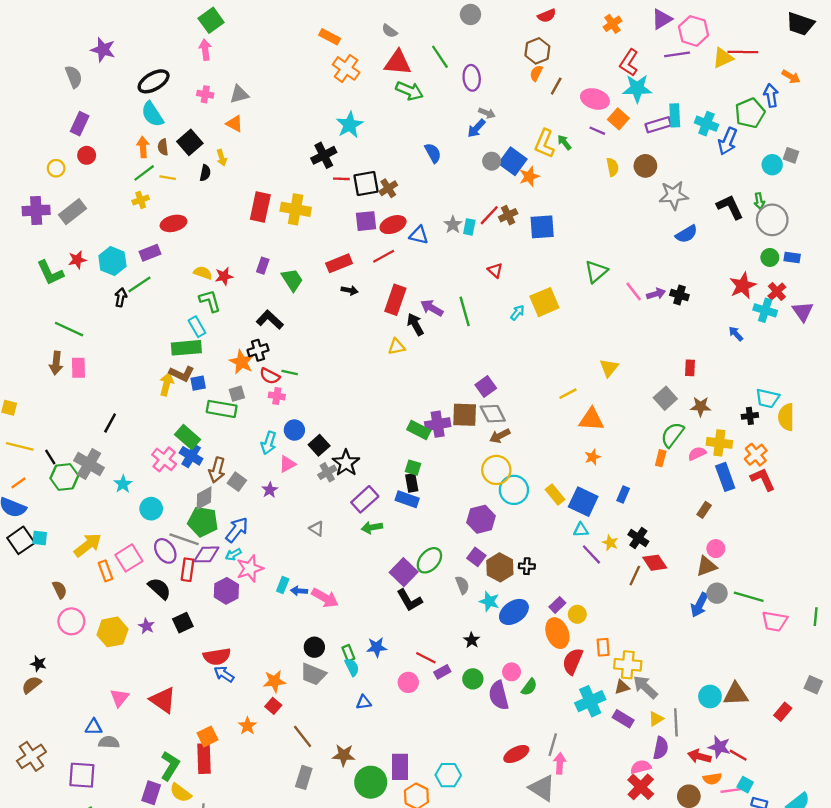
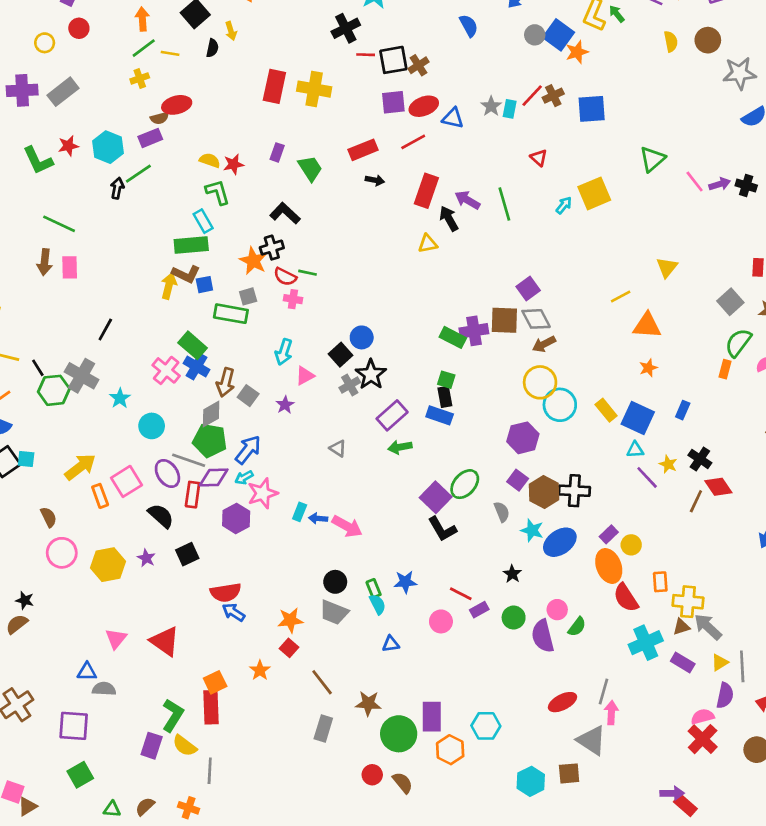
brown semicircle: (163, 147) -> (160, 118), moved, turned -98
blue circle: (294, 430) -> (362, 337), moved
black cross: (527, 566) -> (574, 491), size x1.6
red semicircle: (573, 661) -> (626, 598), turned -56

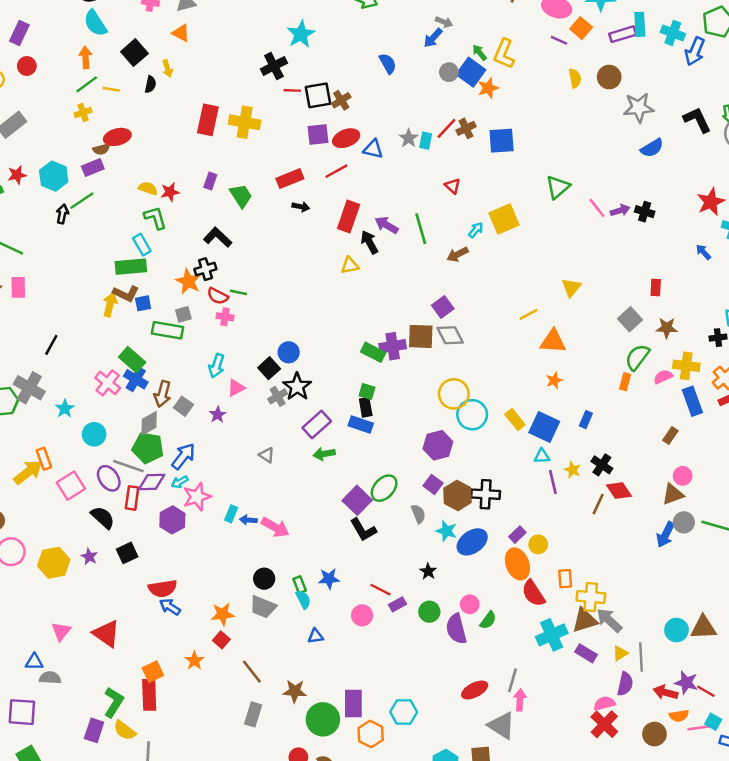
green arrow: (617, 14) -> (479, 53), moved
brown arrow: (544, 344) -> (457, 254), moved
purple line: (647, 477) -> (553, 482), turned 30
orange rectangle: (100, 496) -> (44, 459), moved
brown triangle: (681, 627) -> (585, 620), size x1.6

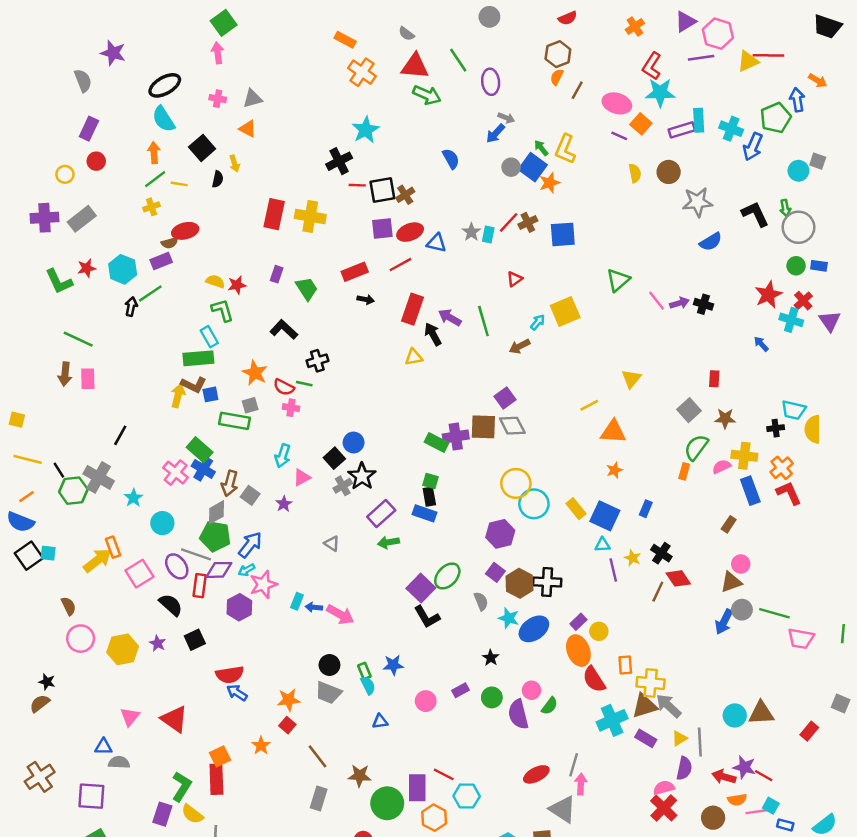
red triangle: (453, 186) -> (515, 279), turned 42
black cross: (205, 269) -> (317, 361), moved
red line: (380, 590) -> (444, 774), moved

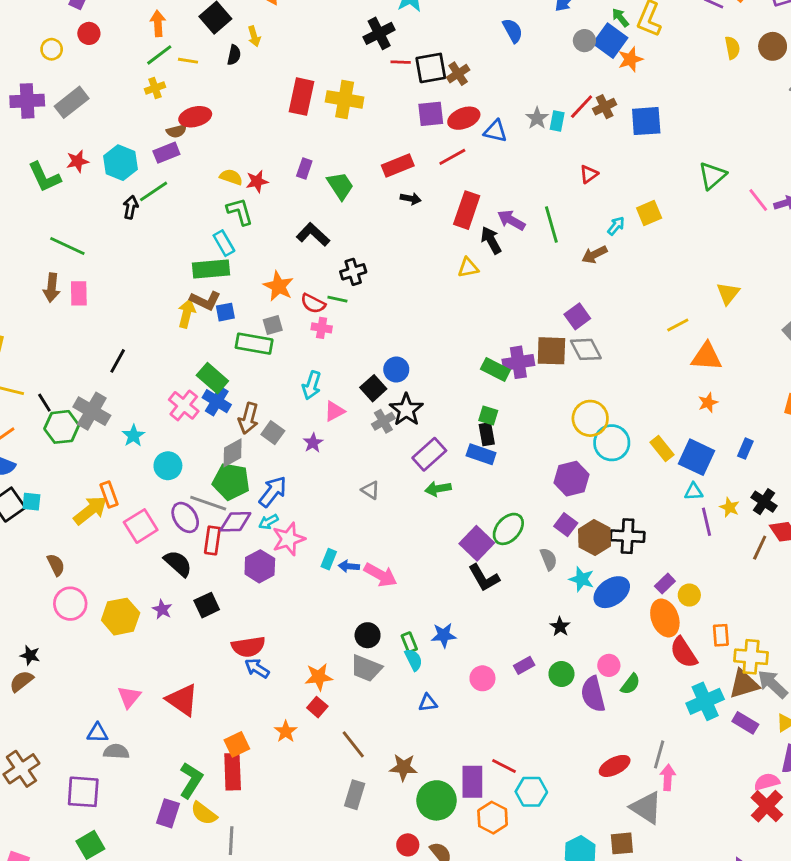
yellow square: (565, 311) -> (649, 213), size x0.7

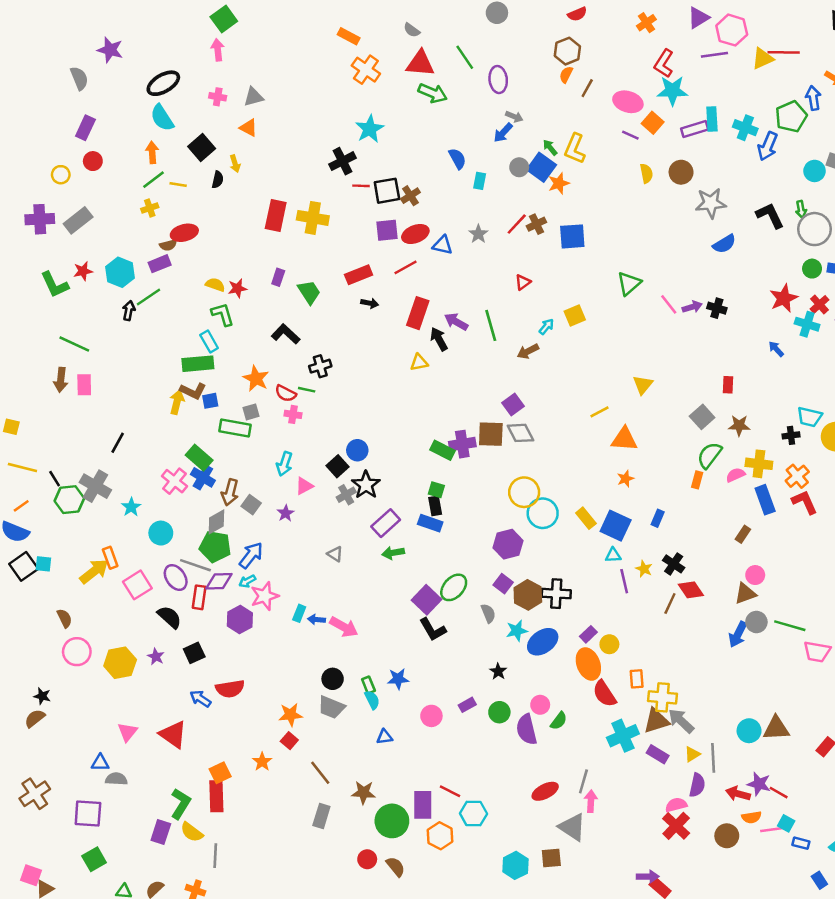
cyan rectangle: (557, 121) -> (480, 181), moved
cyan star: (582, 579) -> (517, 631), turned -30
blue arrow: (257, 668) -> (200, 699), moved

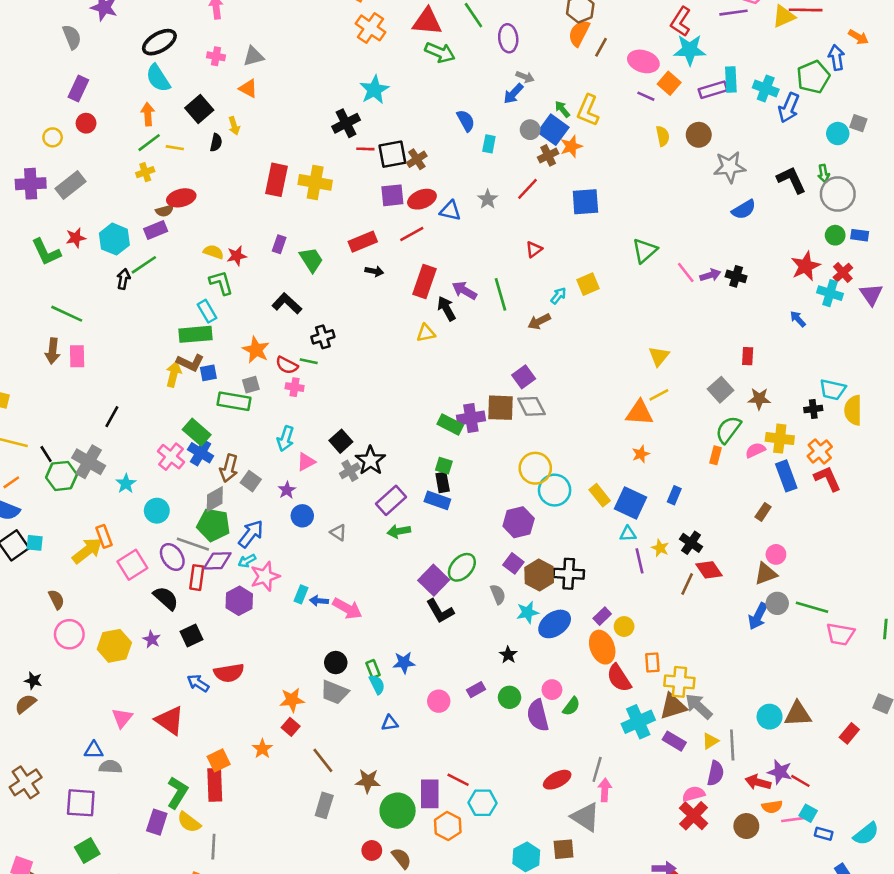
orange semicircle: (566, 75) -> (579, 33), size x1.5
brown cross: (536, 224) -> (548, 155), moved
yellow line: (599, 412) -> (659, 395), moved
blue circle: (357, 450) -> (302, 516), moved

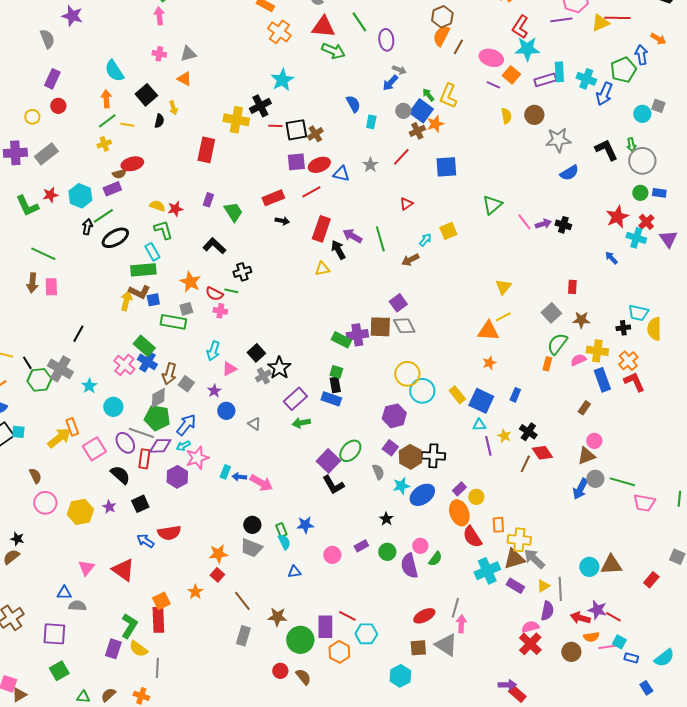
black ellipse: (159, 42) -> (115, 238), moved
yellow cross: (315, 182) -> (236, 120), moved
brown square: (564, 849) -> (418, 648), moved

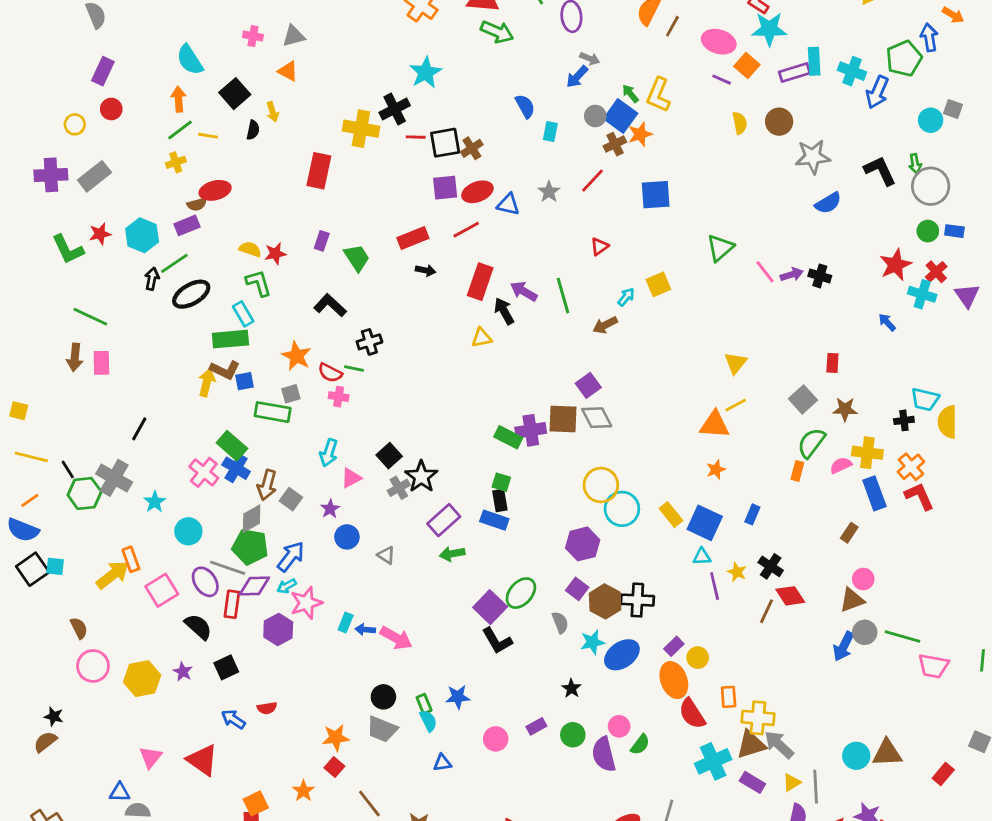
red semicircle: (169, 533) -> (267, 708), size x0.6

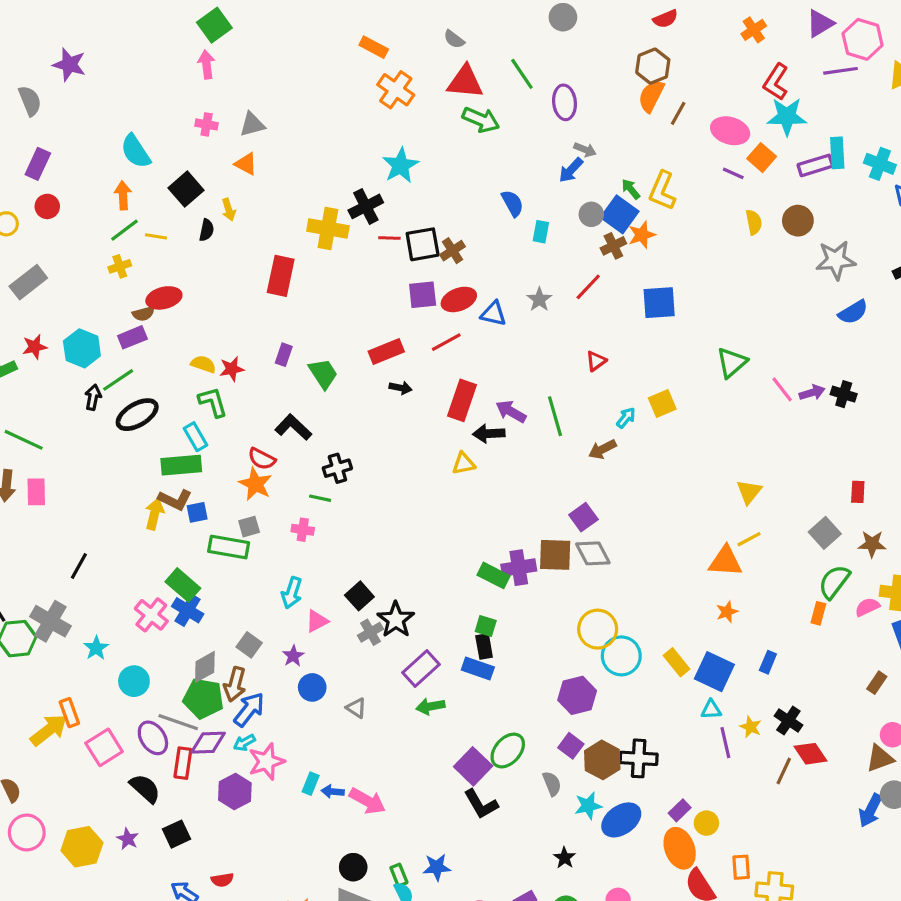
black arrow: (504, 311) -> (489, 434), turned -64
red semicircle: (330, 373) -> (262, 459), moved
brown arrow: (267, 485) -> (235, 684), moved

